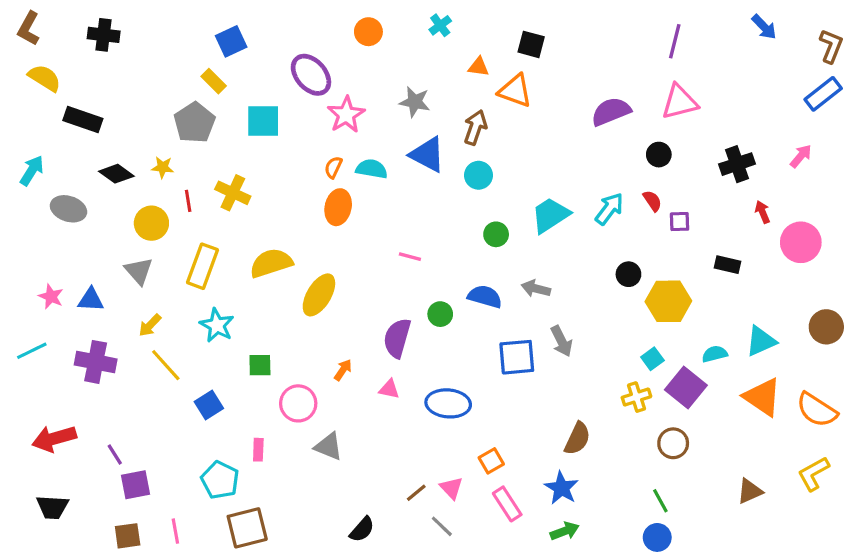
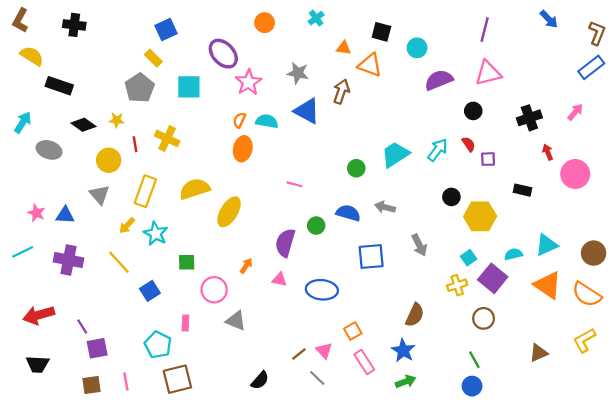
cyan circle: (479, 175) -> (417, 48), moved
yellow arrow: (150, 325) -> (127, 226), moved
brown circle: (826, 327) -> (594, 253), moved
gray arrow: (561, 341) -> (419, 245), moved

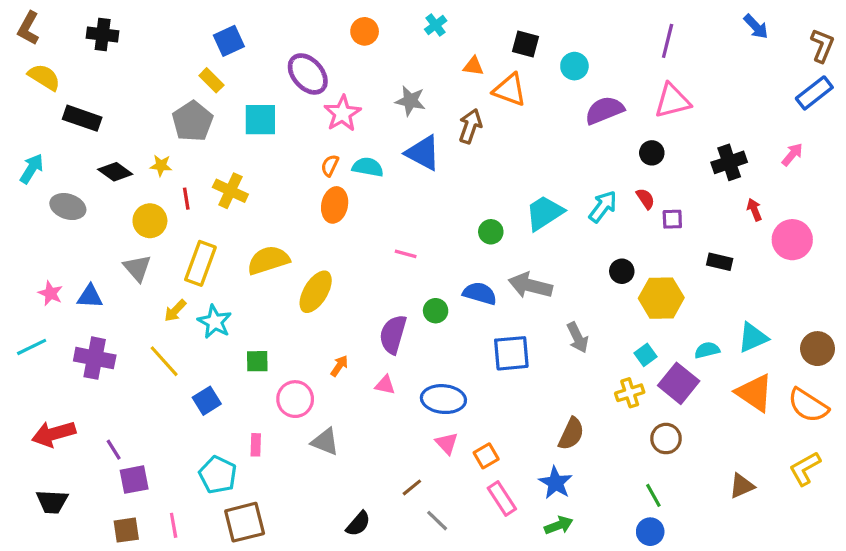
gray arrow: (385, 207) -> (530, 285), size x1.5
pink triangle: (324, 351) -> (447, 443), moved

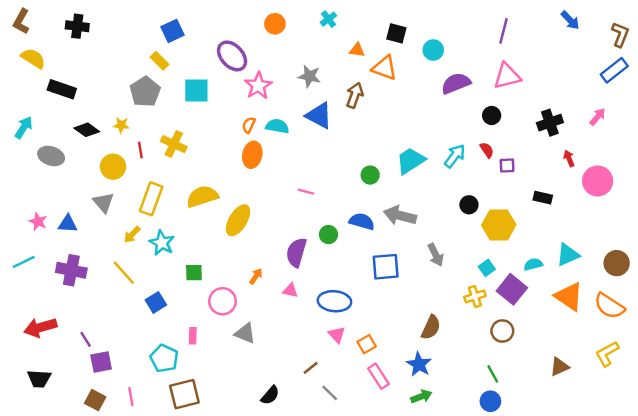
brown square: (126, 530) -> (95, 400), turned 36

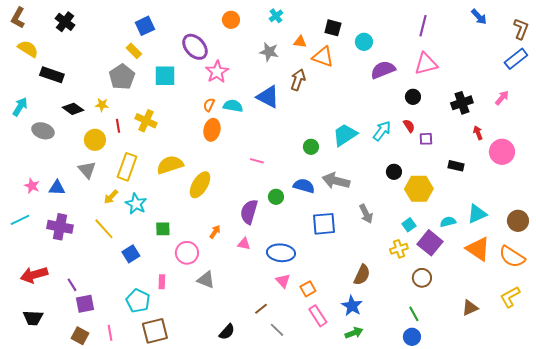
black cross: (77, 26) -> (65, 22), turned 30
gray star: (309, 76) -> (269, 52), moved

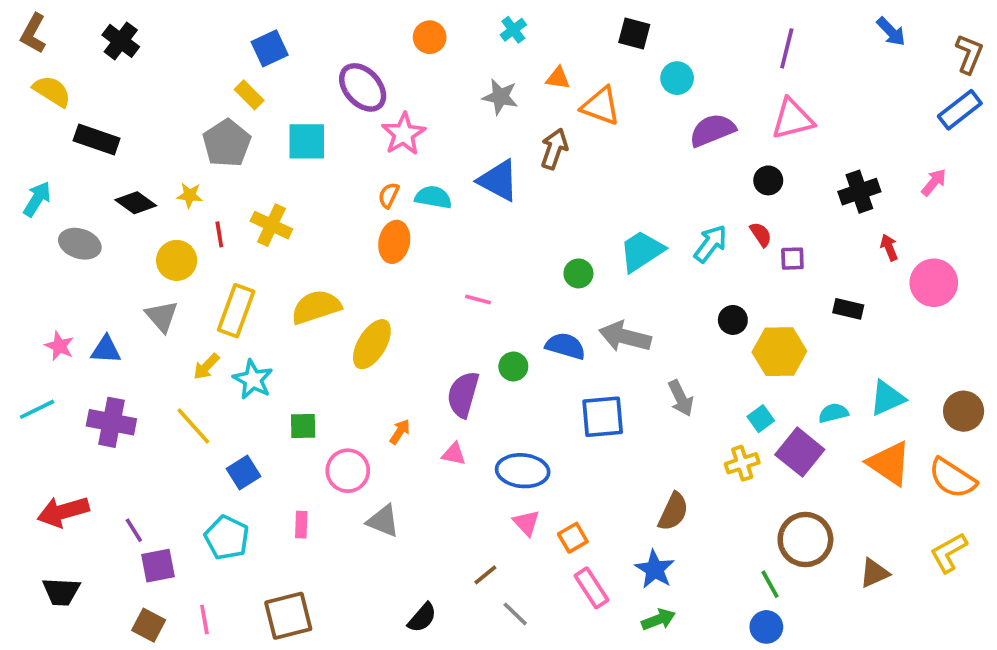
black square: (333, 28) -> (634, 33), moved
brown circle: (422, 278) -> (805, 540), moved, size x1.5
cyan pentagon: (138, 301) -> (227, 538), moved

